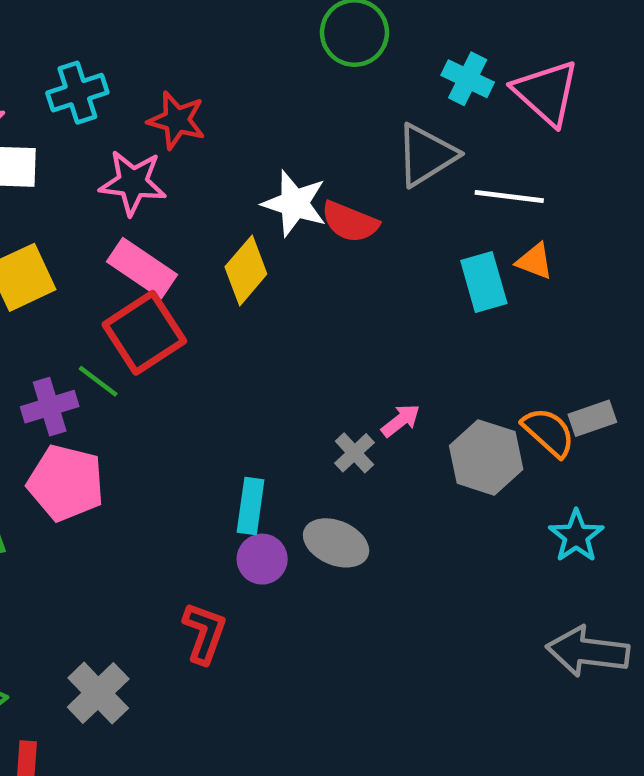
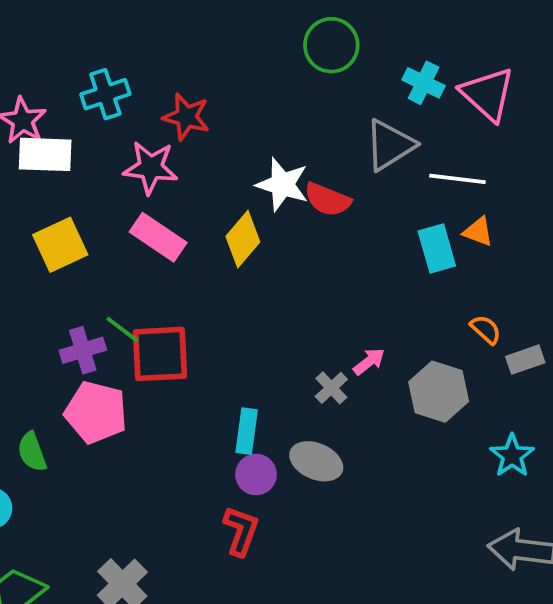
red square: (144, 333) -> (160, 354), moved, turned 30
orange semicircle: (548, 432) -> (486, 329), moved, size x0.7
red L-shape: (204, 633) -> (241, 531), moved

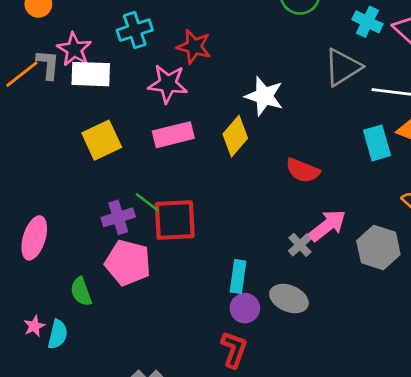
red semicircle: (328, 200) -> (303, 170), moved
pink rectangle: (158, 237) -> (173, 135), turned -48
pink arrow: (369, 361) -> (327, 226), size x1.6

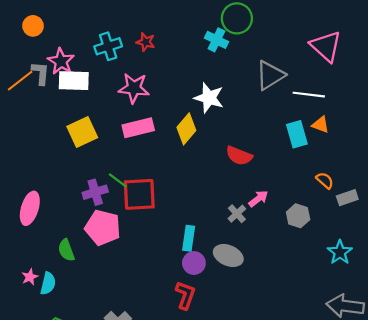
cyan cross: (367, 22) -> (216, 40), moved
red star: (194, 47) -> (146, 42), moved, size x0.7
pink arrow: (327, 226) -> (258, 199), size x0.7
gray hexagon: (378, 248) -> (298, 216), size x0.7

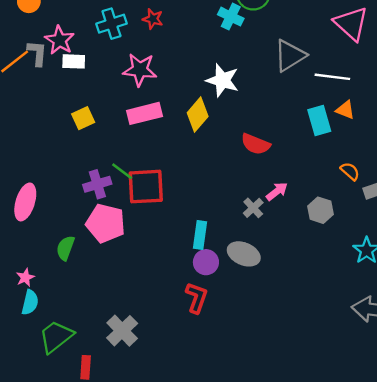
white rectangle: (74, 81) -> (74, 61), size x0.7
yellow square: (82, 132) -> (83, 118), size x0.7
green semicircle: (66, 250) -> (65, 248), turned 40
cyan semicircle: (48, 283) -> (30, 302), moved

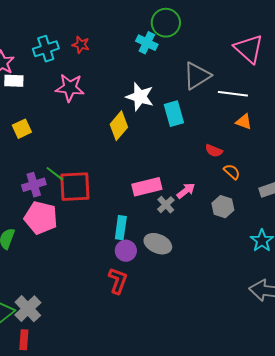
pink rectangle: (145, 113) -> (147, 187), moved
cyan rectangle: (319, 120) -> (174, 114), moved
red semicircle: (256, 144) -> (214, 151), moved, size x0.7
orange semicircle: (350, 171) -> (232, 172), moved
gray cross: (122, 331) -> (28, 309), moved

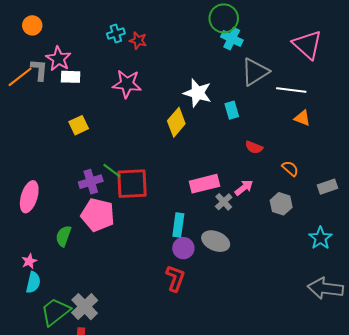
cyan cross: (147, 43) -> (232, 39), moved
cyan cross: (46, 49) -> (116, 33), moved, size x0.7
cyan rectangle: (174, 114) -> (232, 110), size x0.7
red semicircle: (214, 151) -> (254, 147), moved

